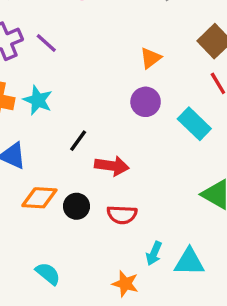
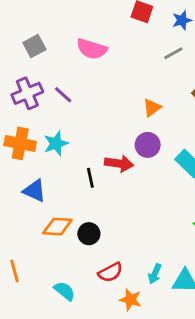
cyan star: (38, 100) -> (56, 143), turned 30
black line: (78, 141) -> (90, 178), turned -48
red arrow: (112, 166) -> (119, 164), moved
red semicircle: (122, 215) -> (110, 272), moved, turned -30

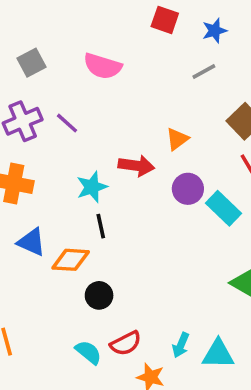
cyan star: (56, 143) -> (92, 187), moved
purple circle: (148, 145) -> (188, 189), moved
red arrow: (119, 164) -> (136, 166), moved
orange diamond: (57, 227) -> (71, 260), moved
cyan semicircle: (65, 291) -> (88, 352), moved

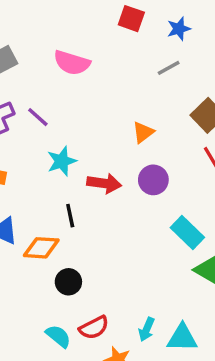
red arrow: (136, 166) -> (104, 183), moved
cyan star: (92, 187) -> (62, 161), moved
cyan rectangle: (223, 208) -> (187, 233), moved

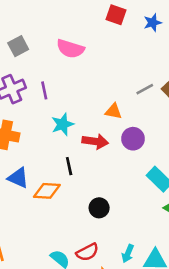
gray line: (169, 68) -> (145, 89), moved
purple line: (38, 117) -> (44, 90), turned 36
orange triangle: (143, 132) -> (113, 111), moved, turned 48
black circle: (68, 282) -> (99, 208), moved

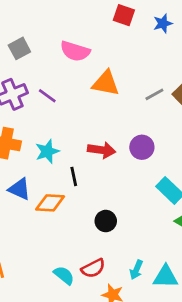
purple line: (44, 90) -> (47, 96), turned -42
orange triangle: (113, 111) -> (106, 83), moved, size x1.5
cyan star: (63, 124) -> (47, 151), moved

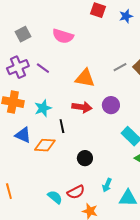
orange triangle: (106, 83) -> (85, 78), moved
cyan arrow: (136, 270) -> (107, 185), moved

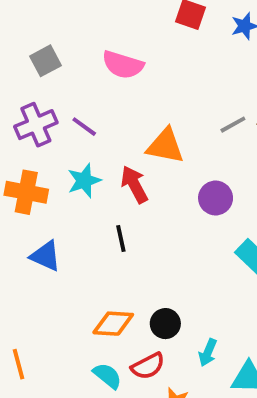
red arrow: (82, 107) -> (134, 184), moved, turned -126
cyan star: (43, 108) -> (84, 181), moved
orange diamond: (45, 145) -> (113, 324), moved
black circle: (85, 158) -> (165, 324), moved

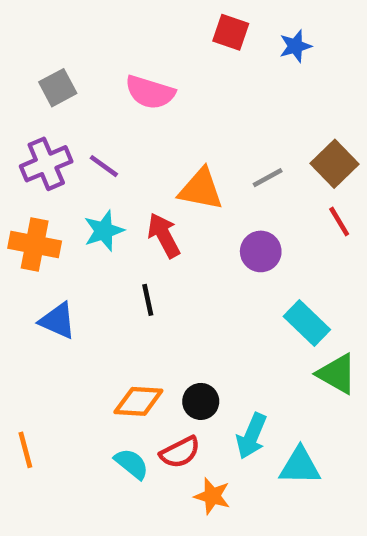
gray line: (233, 125) -> (268, 178), moved
cyan arrow: (208, 353) -> (251, 436), size x1.4

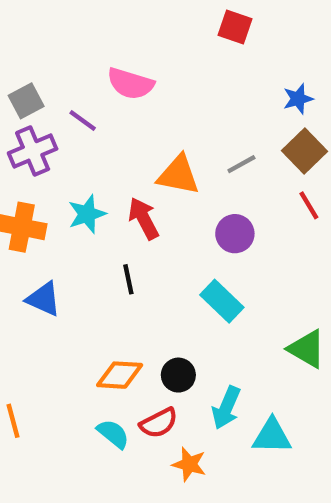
red square: (231, 32) -> (235, 27), moved
blue star: (295, 46) -> (298, 99), moved
gray square: (58, 88) -> (26, 101), moved
purple line: (104, 166) -> (83, 121), moved
cyan rectangle: (307, 323) -> (222, 301), moved

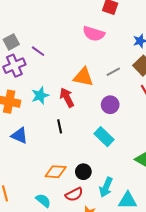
pink semicircle: (130, 84) -> (94, 34), moved
cyan semicircle: (113, 434) -> (43, 201), moved

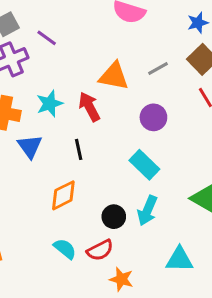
blue triangle: (19, 136) -> (30, 146), moved, turned 30
orange diamond: (56, 172) -> (63, 195), moved, turned -30
cyan arrow: (106, 187) -> (147, 211), moved
cyan semicircle: (43, 201) -> (65, 249), moved

